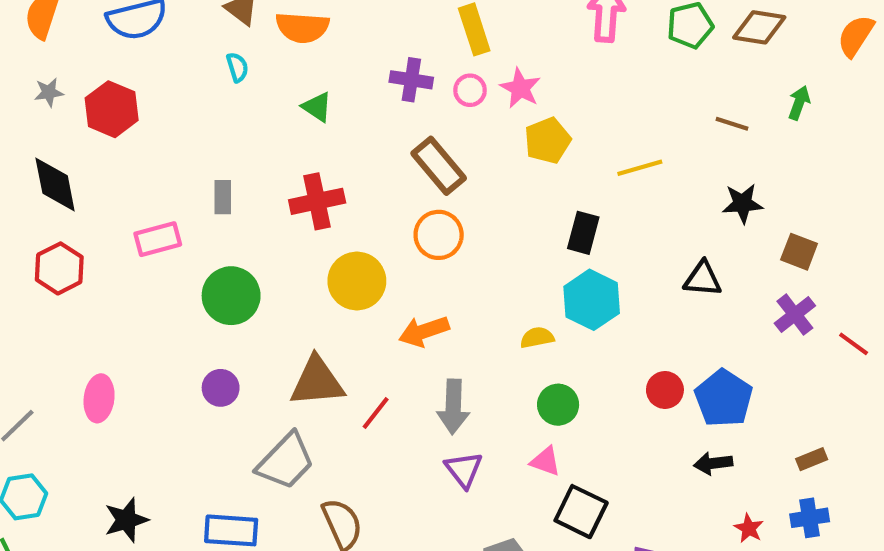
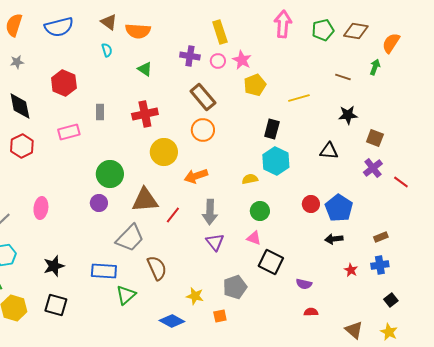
orange semicircle: (856, 36) -> (391, 43), moved
red hexagon: (112, 109) -> (64, 83), moved
green circle: (231, 296) -> (110, 174), moved

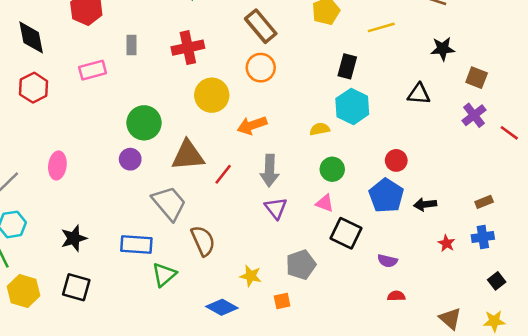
blue pentagon: (339, 208) -> (386, 196), moved
gray trapezoid: (130, 238) -> (169, 203), turned -84
yellow star: (389, 332) -> (494, 321), turned -30

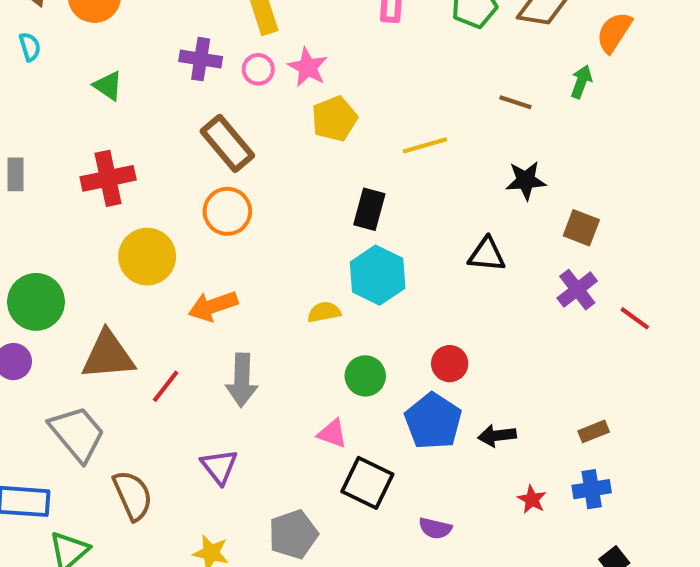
green circle: (332, 169) -> (365, 376), moved
purple triangle: (276, 208) -> (219, 466), moved

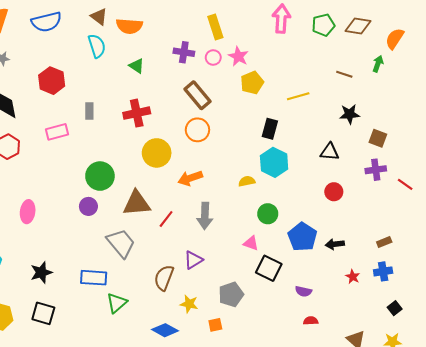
cyan semicircle: (30, 47) -> (97, 46), size x1.6
purple cross: (577, 290) -> (376, 170), turned 30
red circle: (450, 364) -> (334, 192), moved
purple triangle: (219, 466) -> (193, 260), turned 36
brown semicircle: (133, 495) -> (164, 278), moved, turned -135

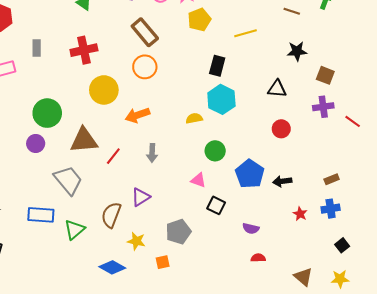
gray arrow: (205, 216) -> (152, 153), size x0.7
black square: (269, 268) -> (216, 205), size x0.7
green triangle: (117, 303) -> (74, 230), moved

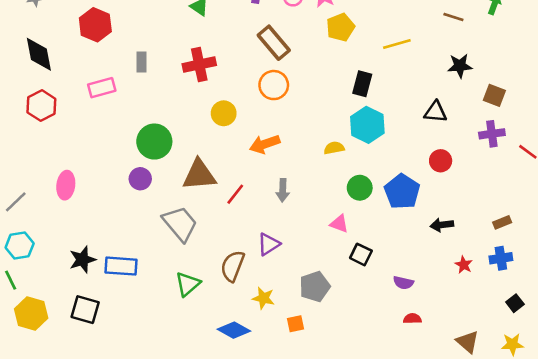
yellow circle: (104, 90) -> (224, 113), size x0.7
blue pentagon: (250, 174) -> (402, 192), moved
blue rectangle: (41, 215) -> (121, 266), moved

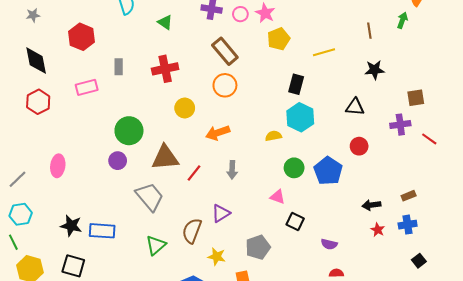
brown line: (453, 17) -> (369, 31), turned 63
brown square: (494, 95) -> (416, 98), moved, turned -30
black arrow: (442, 225) -> (371, 205), moved
black star: (82, 260) -> (71, 226), turned 30

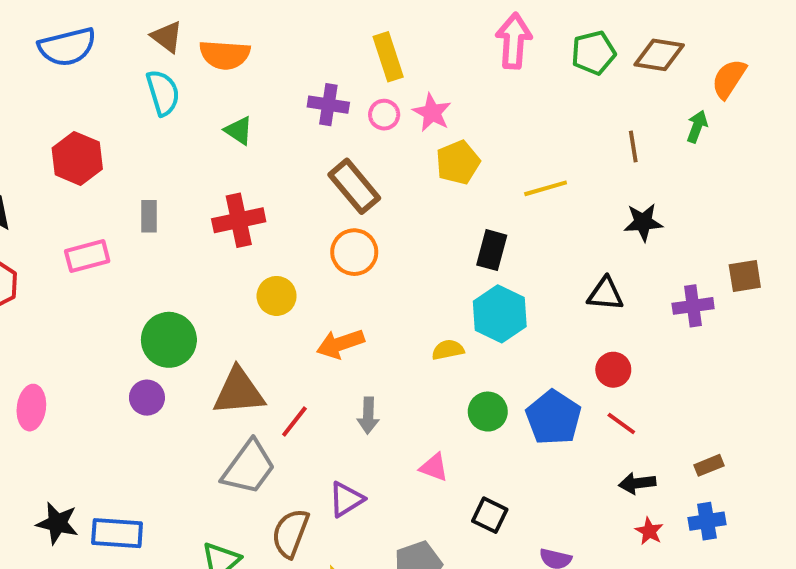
brown square: (416, 98) -> (745, 276), moved
purple cross: (400, 125) -> (693, 306), moved
red line: (429, 139) -> (621, 424), moved
gray trapezoid: (150, 197) -> (249, 467), moved, turned 76
pink triangle: (278, 197) -> (434, 467), moved

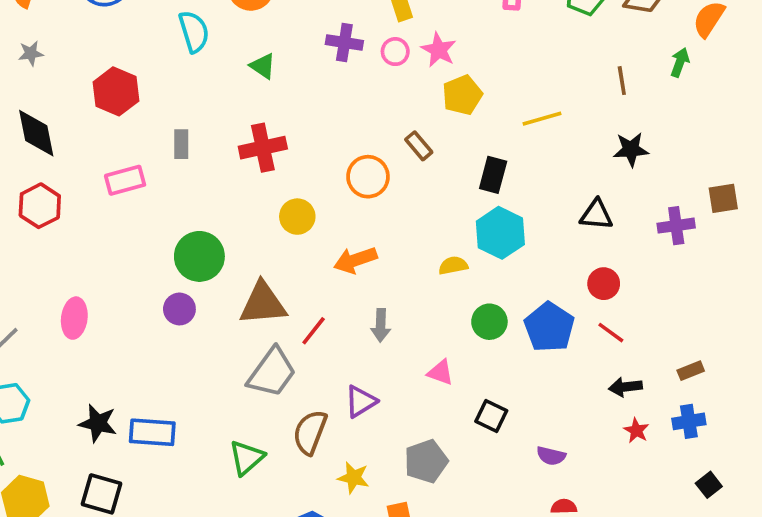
brown rectangle: (354, 186) -> (419, 146), moved, size x0.6

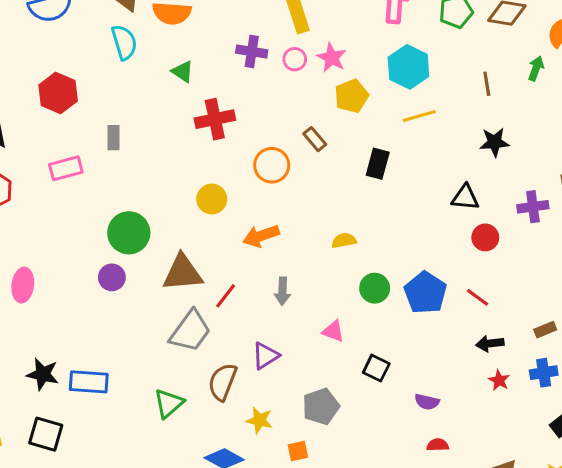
red cross: (263, 148) -> (215, 119), moved
cyan hexagon: (500, 233) -> (408, 67), moved
red circle: (604, 284) -> (485, 237), moved

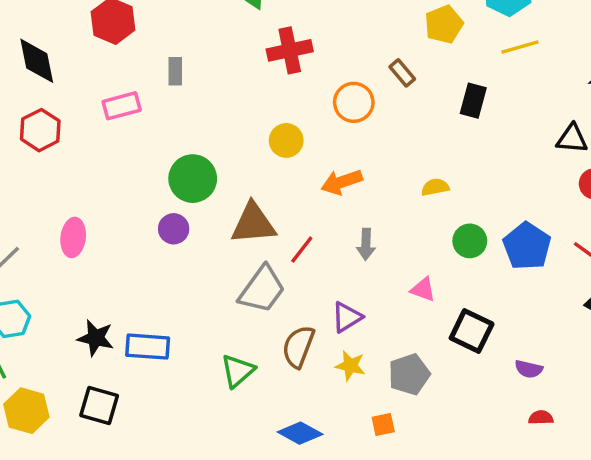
black square: (376, 368) -> (472, 331), size x1.4
yellow star: (259, 420) -> (350, 366), moved

